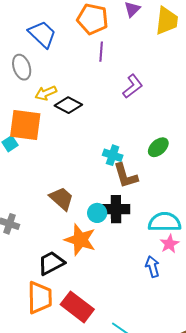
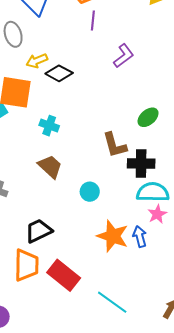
cyan cross: (113, 155) -> (49, 126), moved
black cross: (116, 209) -> (141, 163), moved
cyan circle: (97, 213) -> (90, 192), moved
orange star: (80, 240) -> (113, 236), moved

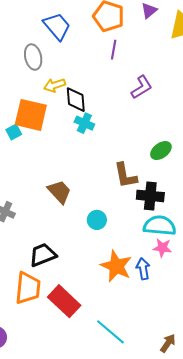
black diamond: (59, 73) -> (76, 100), turned 52
cyan cross: (49, 126) -> (84, 123), moved
pink star: (157, 214) -> (162, 248), turned 30

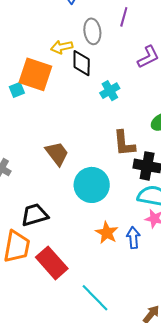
gray ellipse: (33, 57) -> (92, 31), moved
cyan cross: (84, 123) -> (110, 91), moved, turned 30
cyan circle: (97, 220) -> (92, 185), size x1.8
orange star: (116, 266) -> (107, 233), size x0.7

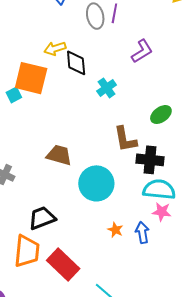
gray ellipse: (92, 31) -> (95, 16), moved
brown trapezoid: (57, 153) -> (59, 155), turned -32
orange star: (107, 233) -> (115, 230), size x0.7

